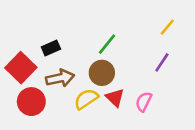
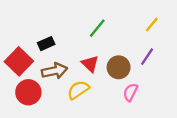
green line: (107, 44) -> (97, 28), moved
brown circle: (102, 73) -> (119, 67), moved
red triangle: (115, 98) -> (90, 64), moved

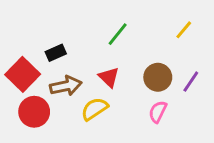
purple line: (147, 57) -> (191, 82), moved
brown circle: (119, 67) -> (158, 77), moved

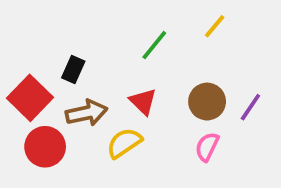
yellow line: (184, 30) -> (215, 26), moved
black rectangle: (56, 53) -> (73, 70), turned -42

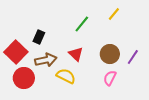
yellow semicircle: (124, 143) -> (66, 76), turned 60

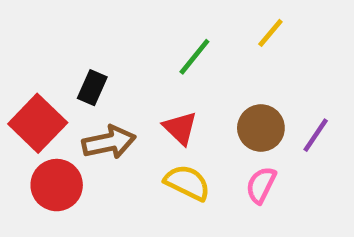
yellow semicircle: (66, 76) -> (187, 183), moved

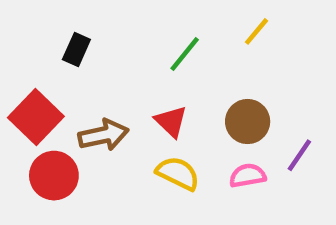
black rectangle: (92, 88) -> (76, 49), moved
purple line: (316, 135) -> (299, 155), moved
pink semicircle: (261, 185) -> (248, 176), turned 54

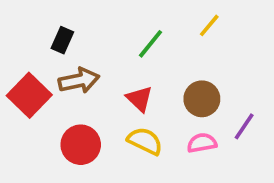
brown arrow: (103, 135) -> (79, 80), moved
red circle: (54, 176) -> (81, 145), moved

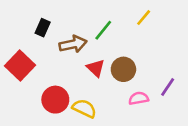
brown arrow: (79, 80) -> (73, 44), moved
brown circle: (202, 99) -> (123, 69), moved
yellow semicircle: (145, 141) -> (84, 108), moved

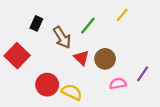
brown arrow: (73, 44) -> (62, 37), turned 70

